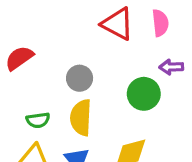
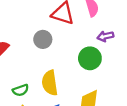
gray circle: (80, 78) -> (43, 39), moved

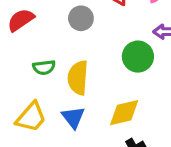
green semicircle: (21, 90) -> (44, 67), moved

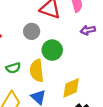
green circle: (138, 57) -> (52, 50), moved

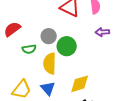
gray circle: (32, 31) -> (49, 36), moved
green semicircle: (13, 68) -> (29, 49), moved

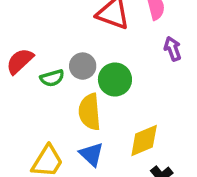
purple arrow: (102, 32) -> (173, 49), turned 80
green semicircle: (29, 49) -> (52, 78), moved

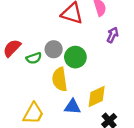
purple arrow: (173, 49) -> (113, 35), turned 48
blue triangle: (91, 154) -> (72, 107), moved, turned -36

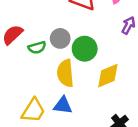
yellow diamond: (97, 96) -> (108, 76), moved
blue triangle: (72, 107) -> (63, 105), moved

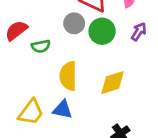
gray circle: (60, 38) -> (74, 23), moved
green circle: (85, 49) -> (102, 31), moved

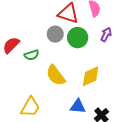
yellow semicircle: (68, 76) -> (56, 75), turned -30
blue triangle: (63, 109) -> (78, 106), moved

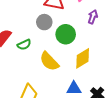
green circle: (78, 38) -> (66, 34), moved

